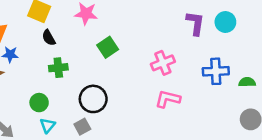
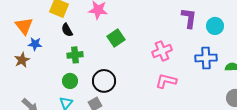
cyan circle: (225, 22) -> (215, 26), moved
green circle: (39, 103) -> (70, 81), moved

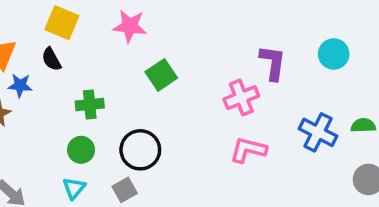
purple L-shape: (189, 18) -> (273, 63), moved
black semicircle: (67, 30) -> (51, 59), moved
blue cross: (206, 58) -> (318, 132), moved, turned 30

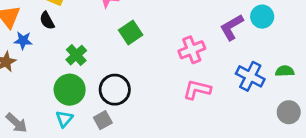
purple L-shape: (273, 63) -> (232, 27), moved, turned -128
green cross: (90, 105) -> (76, 55), turned -36
green circle: (81, 150) -> (70, 90), size x1.5

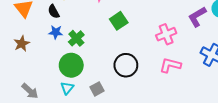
blue star: (23, 40) -> (56, 32), moved
black circle: (115, 90) -> (126, 65), moved

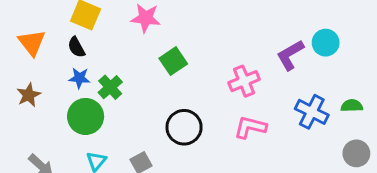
green circle: (71, 65) -> (86, 116), moved

